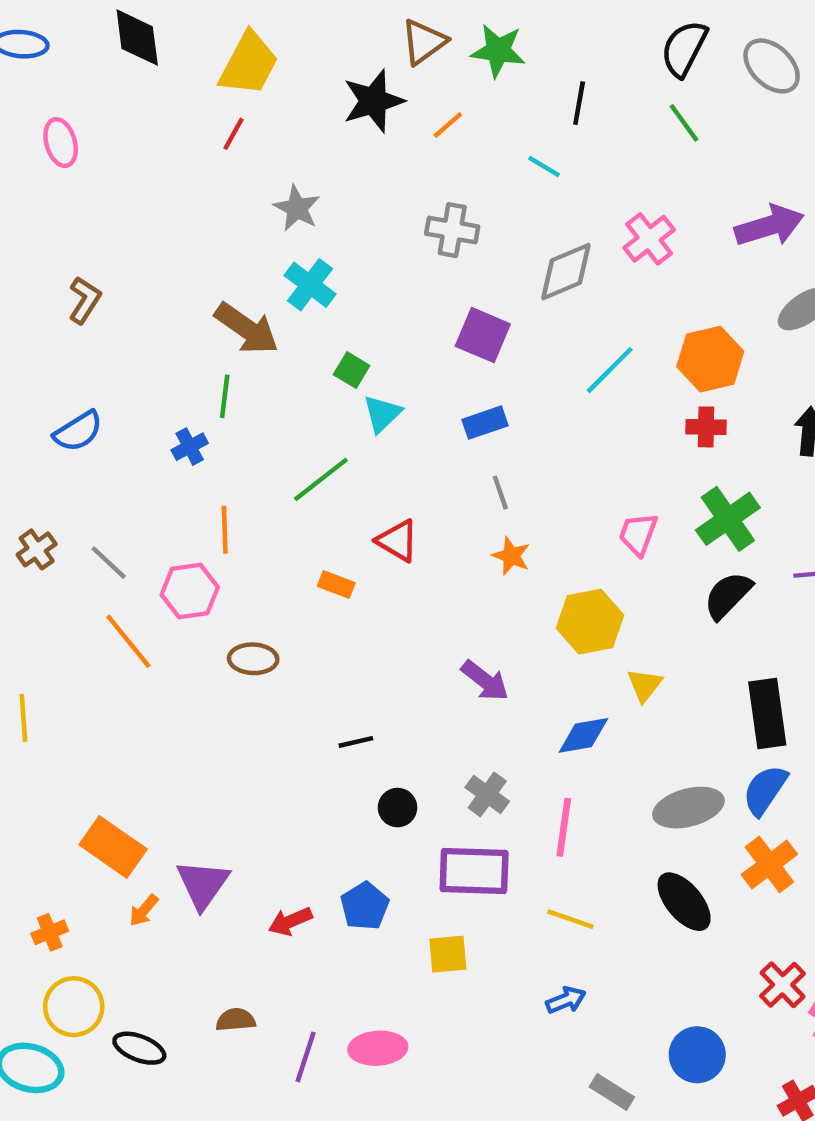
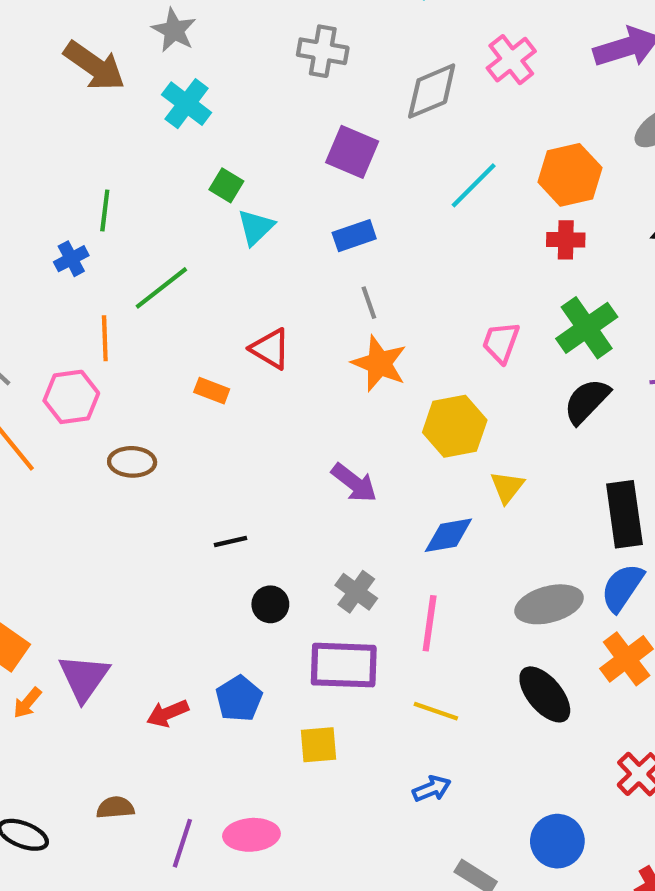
brown arrow: (247, 328) -> (94, 66), moved
green line: (321, 479) -> (161, 288), moved
orange star: (511, 556) -> (379, 363), size x1.5

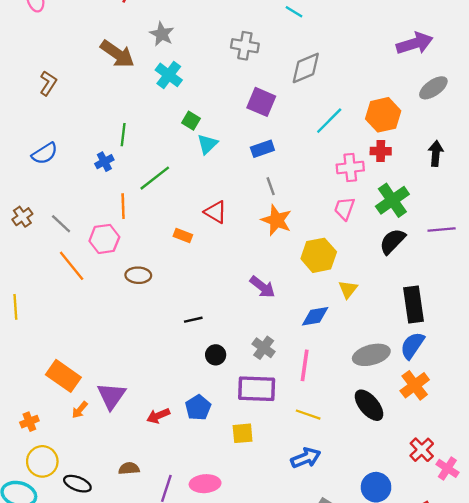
pink cross: (511, 60) -> (350, 167), moved, turned 32
blue arrow: (432, 789) -> (306, 458), size x1.4

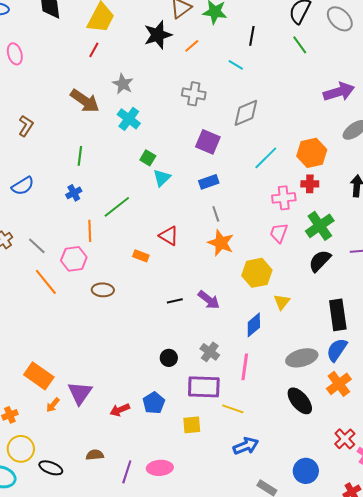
green line: (123, 135) -> (80, 156), moved
blue diamond: (315, 316) -> (254, 325), turned -30
black line: (193, 320) -> (175, 301), moved
yellow line: (308, 415) -> (233, 409), moved

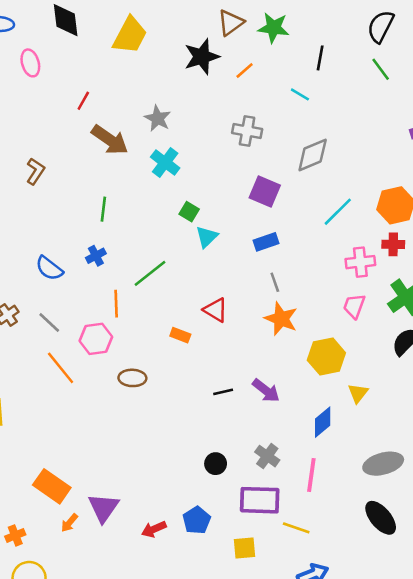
red line: (94, 50) -> (83, 101), moved
pink ellipse: (15, 54) -> (30, 63), moved
blue semicircle: (23, 186) -> (49, 268), moved, turned 70

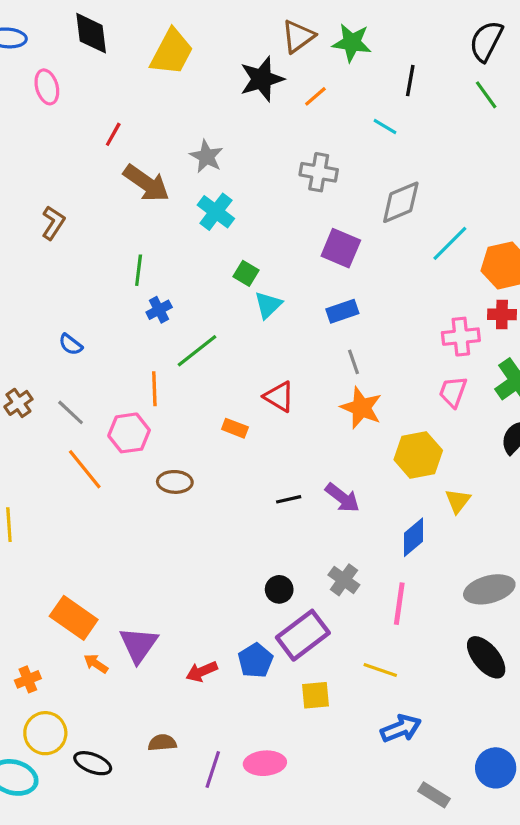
cyan line: (338, 212) -> (450, 243), moved
blue cross: (96, 256) -> (159, 310), moved
blue semicircle: (49, 268) -> (71, 344), size x0.7
purple rectangle: (260, 500) -> (303, 635), moved, turned -39
orange arrow: (69, 523) -> (96, 664), turned 84

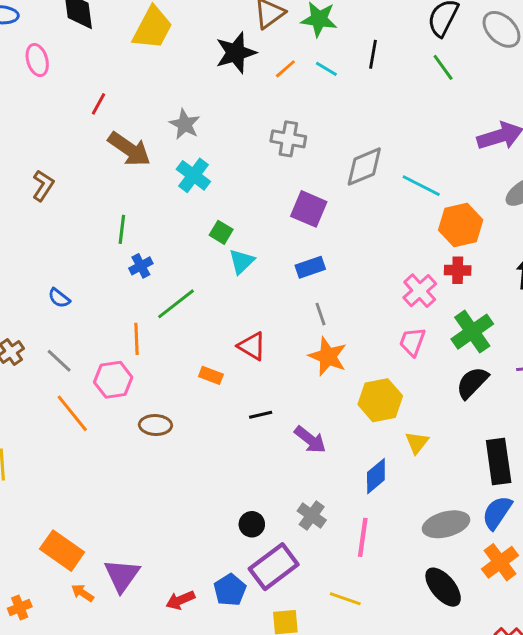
cyan line: (385, 126) -> (326, 69), moved
cyan line: (450, 243) -> (421, 186), moved, turned 72
pink cross: (461, 337) -> (420, 291), turned -36
black line: (289, 499) -> (261, 415), moved

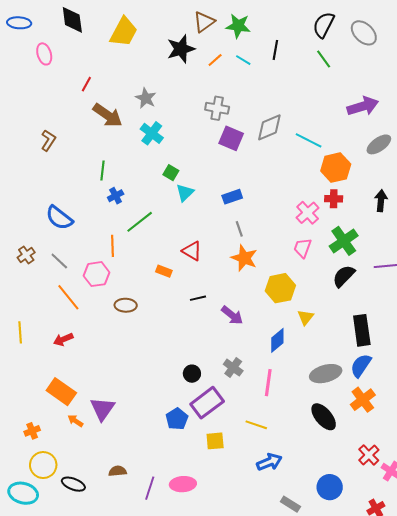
purple square: (309, 209) -> (231, 138), moved
blue semicircle: (59, 298) -> (59, 218), size x1.8
red arrow: (180, 600) -> (63, 339), moved

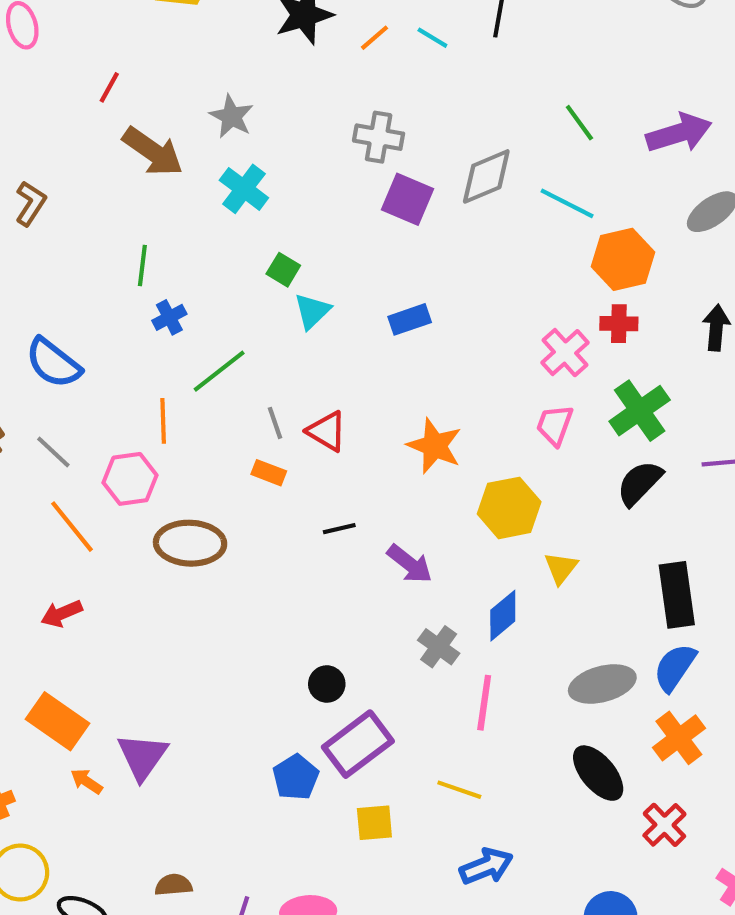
green line: (324, 59) -> (579, 123), moved
gray line: (239, 229) -> (275, 423), moved
brown ellipse: (126, 305) -> (190, 543), size x1.5
gray cross: (233, 368) -> (439, 647), moved
red cross: (369, 455) -> (664, 825), moved

